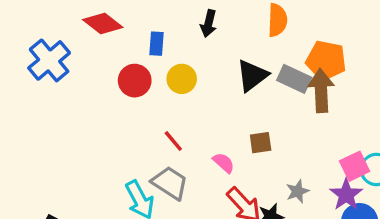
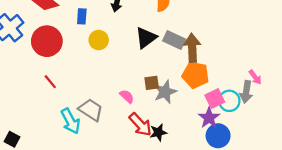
orange pentagon: (326, 60) -> (196, 75), moved
red circle: (135, 81) -> (47, 41), moved, size x1.4
red line: (173, 141) -> (50, 82), moved
gray star: (298, 191) -> (165, 92), moved, size x1.5

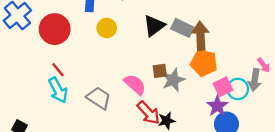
pink semicircle: (127, 96) -> (135, 84), size x1.5
cyan arrow: (71, 121) -> (58, 90), moved

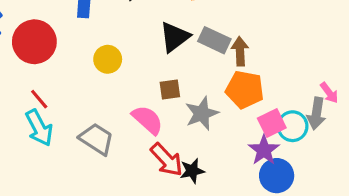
yellow circle: (107, 28) -> (108, 59), moved
brown arrow: (200, 36) -> (240, 51), size x0.7
brown square: (160, 71) -> (170, 90), moved

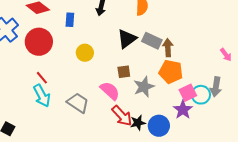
pink arrow: (329, 93) -> (226, 55), moved
blue circle: (277, 176) -> (159, 126), moved

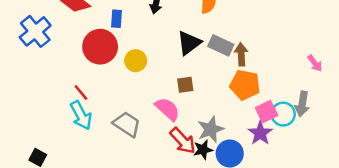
red circle: (39, 42) -> (100, 47), moved
gray star: (144, 87) -> (211, 129), moved

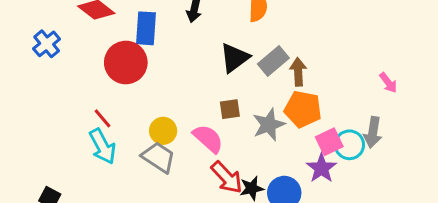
blue rectangle: (117, 19) -> (146, 28), size x1.5
blue cross: (35, 31) -> (47, 44), size x0.7
gray rectangle: (221, 45) -> (273, 61), turned -65
yellow circle: (136, 61) -> (163, 131), moved
gray star: (211, 129) -> (269, 125), moved

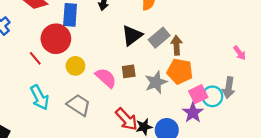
red line: (103, 118) -> (35, 58), moved
yellow circle: (163, 131) -> (75, 66), moved
pink semicircle: (208, 139) -> (106, 78), moved

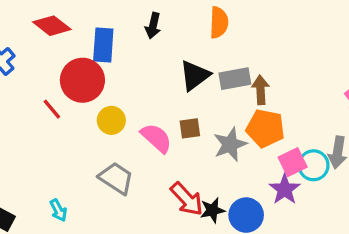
gray rectangle: (159, 38) -> (235, 79), turned 30
cyan arrow: (40, 97) -> (58, 210), moved, size x0.6

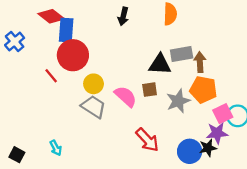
blue rectangle: (103, 45) -> (66, 30), moved
black triangle: (195, 75) -> (160, 64), moved, turned 40
gray trapezoid: (116, 178) -> (94, 107), moved
purple star: (285, 189) -> (217, 133), turned 30
black star: (212, 210) -> (208, 148), moved

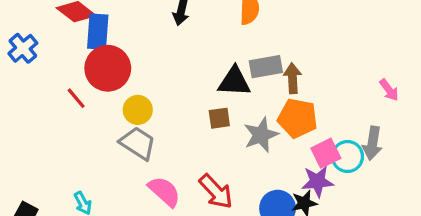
pink semicircle: (126, 96) -> (164, 191), moved

